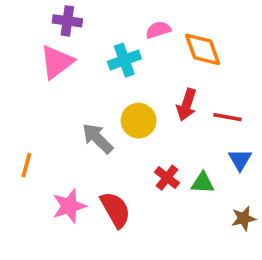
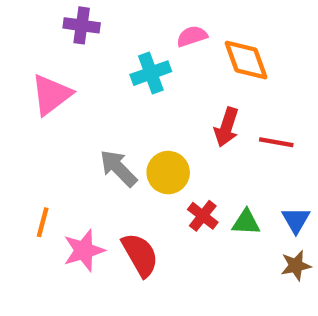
pink triangle: (57, 62) -> (51, 95), moved
yellow circle: (139, 121) -> (168, 173), moved
blue triangle: (240, 160) -> (296, 220), moved
orange line: (26, 165) -> (43, 222), moved

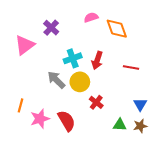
purple cross: (82, 25) -> (51, 28), moved, turned 35
cyan cross: (151, 73) -> (73, 58), moved
red arrow: (227, 127) -> (97, 60), moved
green triangle: (246, 222) -> (120, 125), moved

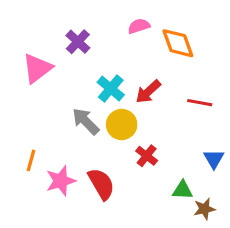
cyan cross: (73, 58) -> (111, 89), turned -30
red arrow: (97, 60) -> (148, 92), turned 30
brown star: (140, 126) -> (204, 209), moved

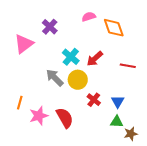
blue triangle: (214, 159) -> (118, 102), moved

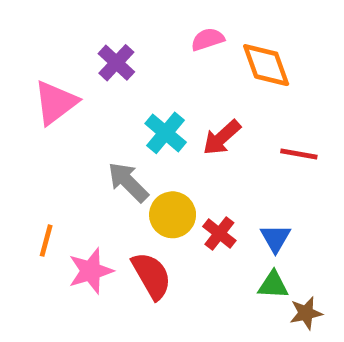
yellow circle: (78, 80) -> (173, 215), moved

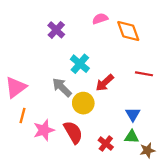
pink triangle: (56, 102) -> (16, 87), moved
red arrow: (222, 138) -> (105, 83), moved
red cross: (219, 234) -> (106, 144), moved

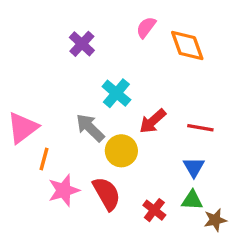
pink semicircle: (100, 19) -> (146, 27), turned -35
red line: (144, 74) -> (200, 128), moved
orange line: (22, 115) -> (44, 159), moved

